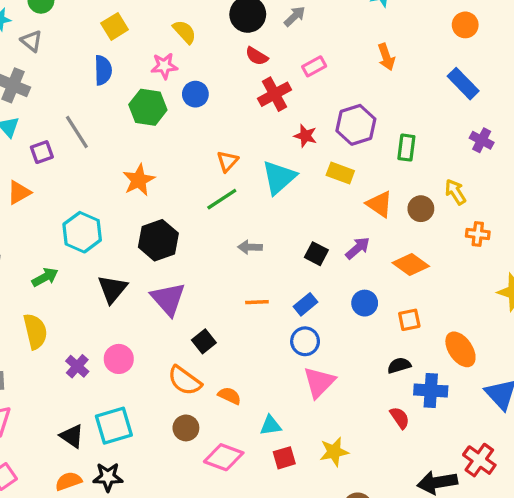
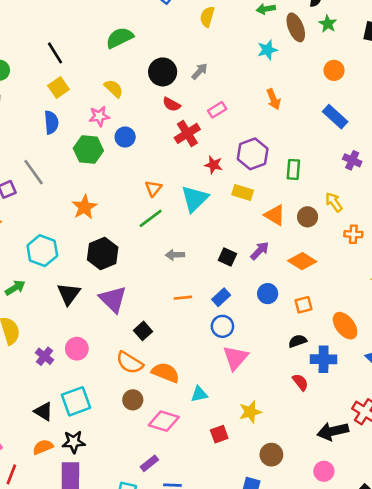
orange semicircle: (229, 396) -> (166, 373), size x1.5
red square: (284, 458) -> (219, 434), moved

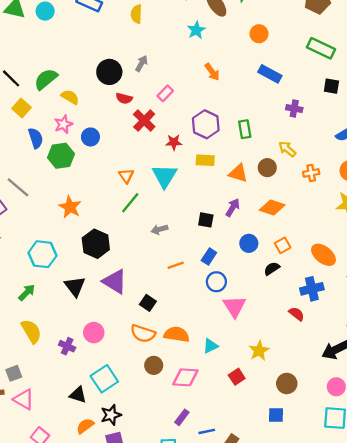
green semicircle: (120, 38) -> (46, 79), moved
blue semicircle: (51, 122) -> (36, 138), moved
black semicircle: (298, 341) -> (272, 269), moved

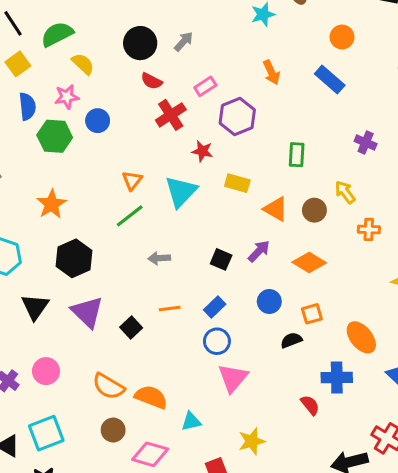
blue rectangle: (270, 74) -> (330, 80), moved
purple hexagon: (206, 124) -> (237, 116), moved
black square: (148, 303) -> (131, 327), moved

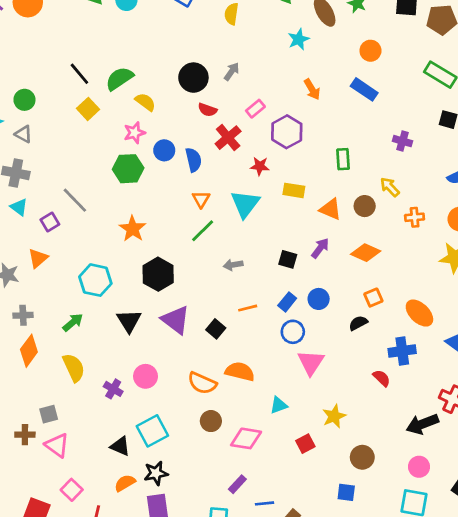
blue semicircle: (27, 106) -> (194, 160), moved
blue circle: (269, 302) -> (319, 299), moved
orange semicircle: (151, 397) -> (240, 372), moved

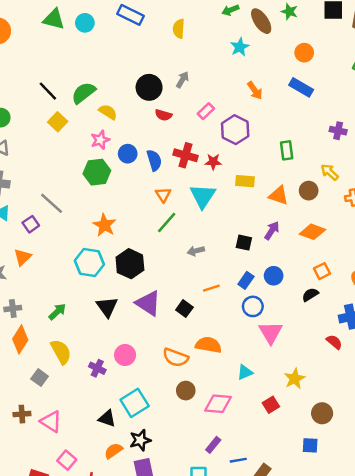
red cross: (228, 138) -> (185, 155), moved, turned -30
cyan hexagon: (95, 280) -> (89, 262), moved
gray square: (49, 414) -> (40, 378), moved, turned -35

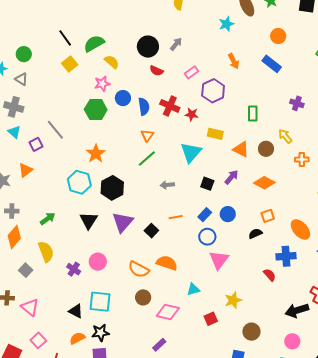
cyan triangle: (203, 196) -> (191, 152), moved
purple triangle: (148, 303) -> (123, 222), turned 30
cyan square: (135, 403) -> (100, 302), turned 30

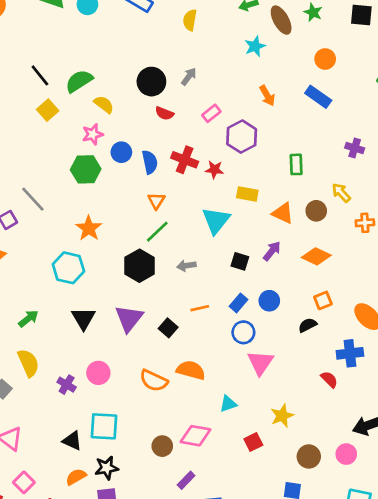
black hexagon: (112, 188) -> (139, 266), moved
brown circle: (143, 297) -> (162, 446), moved
pink circle: (292, 341) -> (346, 454), moved

